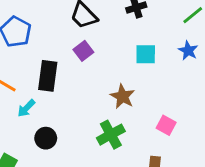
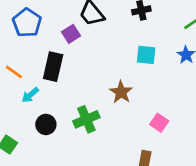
purple square: (83, 51) -> (71, 34), moved
green cross: (111, 135) -> (86, 119), moved

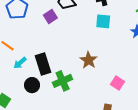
cyan square: (146, 55) -> (103, 21), moved
black rectangle: (53, 67) -> (43, 64), moved, turned -30

